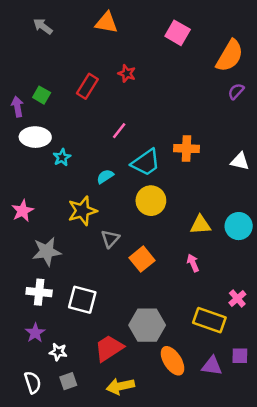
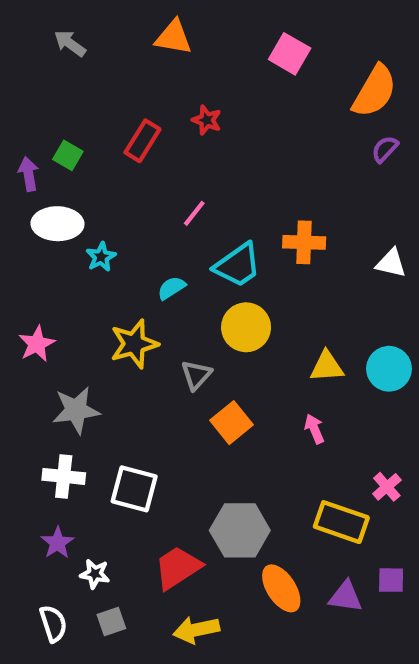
gray triangle: (110, 239) -> (196, 375), moved

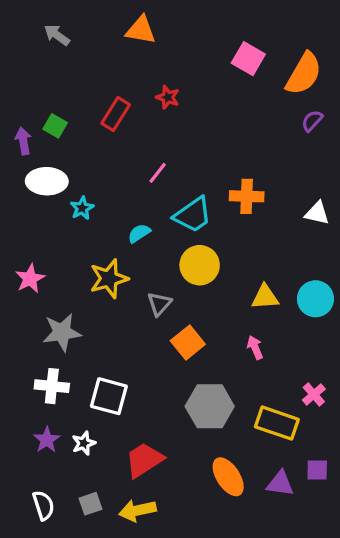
pink square: (290, 54) -> (248, 59), moved
gray hexagon: (240, 530) -> (210, 406), moved
white star: (95, 574) -> (84, 443), moved, turned -30
yellow arrow: (196, 630) -> (137, 510), moved

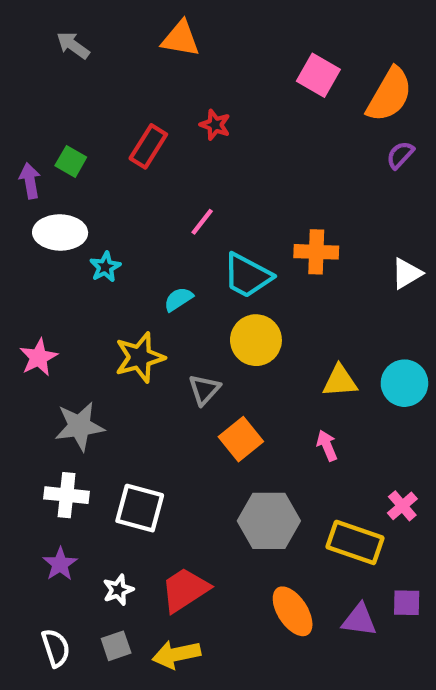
white triangle: (317, 213) -> (407, 273), turned -44
cyan trapezoid: (193, 215) -> (247, 276), turned 63
white star: (84, 443) -> (118, 590), moved

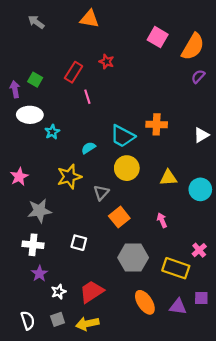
pink line: (202, 222) -> (87, 97), moved, turned -56
yellow triangle: (340, 381) -> (168, 178), moved
white square: (140, 508) -> (79, 243), moved, size x0.7
purple star: (60, 564) -> (39, 274), moved

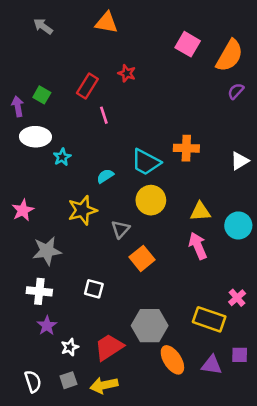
pink arrow: (162, 220) -> (198, 246), moved, size x1.5
gray hexagon: (133, 258) -> (150, 326), moved

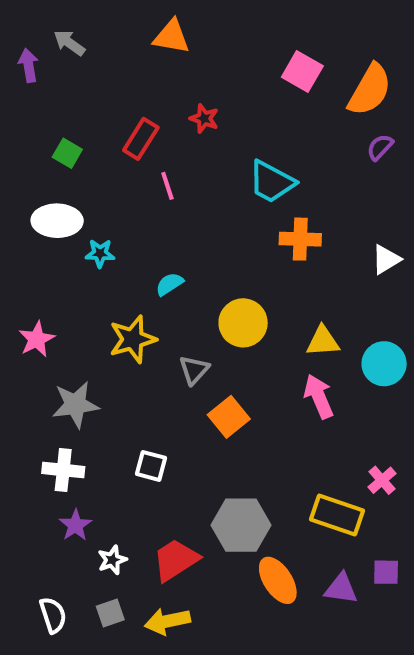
purple arrow: (18, 106) -> (28, 65), moved
cyan star: (62, 157) -> (100, 253), turned 30
cyan trapezoid: (146, 162) -> (272, 182), moved

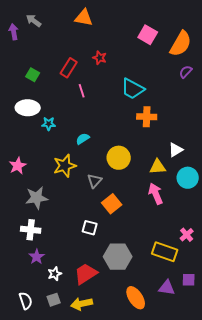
white triangle: (386, 260) -> (176, 150), moved
white square: (151, 466) -> (90, 228), moved
orange ellipse: (278, 580) -> (136, 298), moved

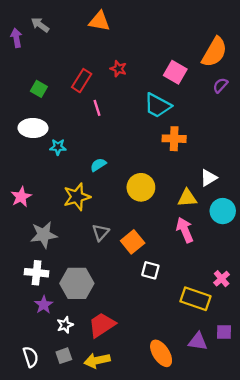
pink square: (148, 35) -> (175, 72), moved
gray triangle: (95, 181) -> (101, 232), moved
white square: (90, 228) -> (150, 270), moved
gray hexagon: (118, 257) -> (77, 283), moved

